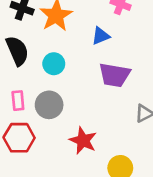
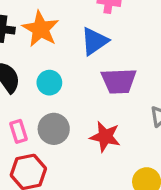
blue triangle: (101, 36) -> (94, 41), size x1.4
red star: (83, 141) -> (105, 137), moved

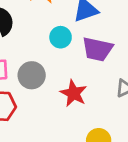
cyan circle: (49, 83) -> (61, 37), moved

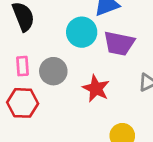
cyan circle: (61, 37) -> (82, 32), size x1.4

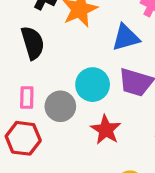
cyan circle: (82, 32) -> (93, 85), moved

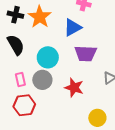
cyan circle: (93, 85) -> (48, 57), moved

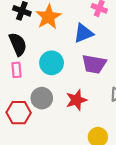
pink rectangle: (20, 80) -> (16, 70), moved
gray circle: (42, 80) -> (42, 98), moved
red star: (74, 88) -> (76, 100), turned 30

